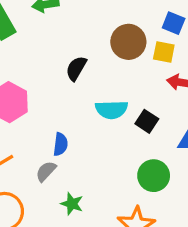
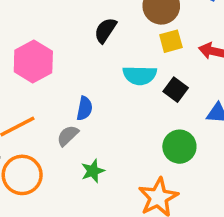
yellow square: (164, 52) -> (171, 41), moved, turned -30
green star: (72, 204) -> (93, 171), turned 30

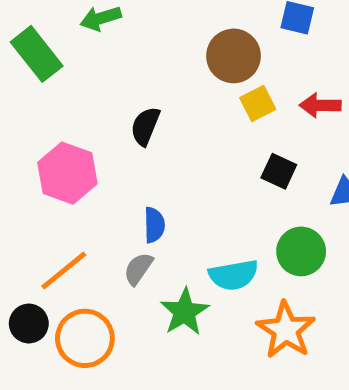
black semicircle: (105, 30) -> (145, 126), moved
cyan semicircle: (140, 75) -> (234, 275), moved
green star: (93, 171) -> (185, 312), size x1.4

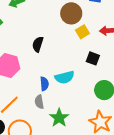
gray semicircle: (138, 269) -> (39, 102), turned -40
cyan semicircle: (234, 275) -> (65, 77), moved

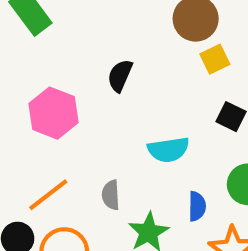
blue semicircle: (44, 84) -> (197, 206), moved

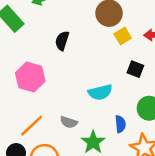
black semicircle: (120, 76) -> (62, 41), moved
gray semicircle: (111, 195) -> (69, 122), turned -63

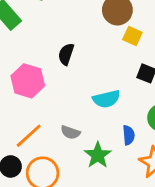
yellow square: (123, 36) -> (132, 36), turned -35
black semicircle: (62, 41) -> (66, 54), moved

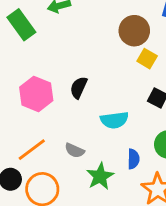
black semicircle: (66, 54) -> (79, 88), moved

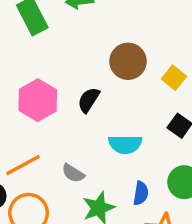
brown circle: (134, 31) -> (128, 61), moved

